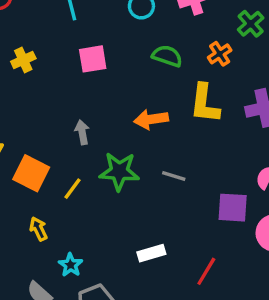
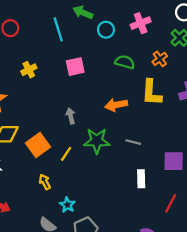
orange square: (31, 173) -> (38, 145), turned 30
white rectangle: (151, 253) -> (141, 179), moved, turned -72
red line: (206, 271) -> (171, 203), moved

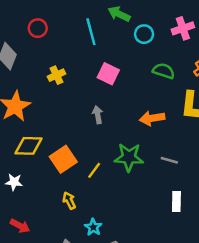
pink square: (75, 67) -> (108, 74), turned 36
gray arrow: (71, 116) -> (98, 115), moved

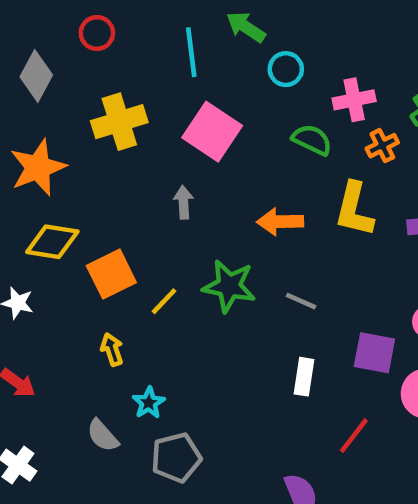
pink cross: (183, 28) -> (354, 100), moved
pink square: (108, 74) -> (212, 132), size x1.4
yellow cross: (57, 75) -> (119, 122), size x1.6

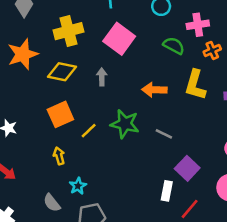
yellow diamond: (52, 242) -> (62, 72), moved
purple square: (374, 353) -> (187, 168), moved, turned 30
white rectangle: (304, 377) -> (167, 191), moved

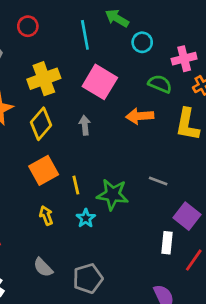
yellow diamond: (62, 72) -> (41, 124), turned -56
orange arrow: (154, 90) -> (140, 116), moved
green star: (125, 124) -> (113, 194), moved
yellow line: (89, 131) -> (76, 185), turned -54
cyan star: (78, 186) -> (86, 218), moved

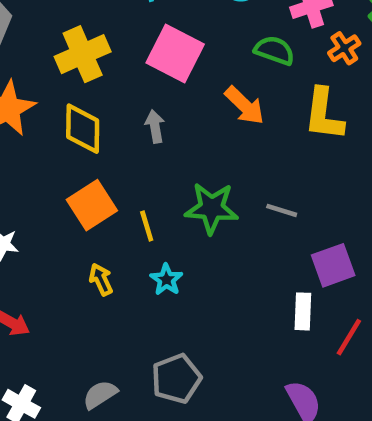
orange arrow: (140, 116) -> (245, 106), turned -128
yellow diamond: (41, 124) -> (83, 129), turned -36
green star: (113, 194) -> (212, 208), moved
purple square: (187, 216) -> (333, 265), turned 36
gray semicircle: (43, 267) -> (100, 395), moved, turned 105

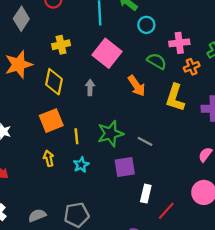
yellow cross: (83, 54) -> (61, 45), size x0.7
green star: (212, 208) -> (110, 134), turned -30
purple square: (333, 265) -> (125, 167), moved

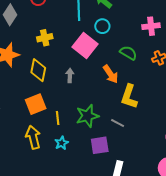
cyan circle: (146, 25) -> (102, 26), moved
pink cross: (179, 43) -> (151, 26), moved
yellow L-shape: (175, 98) -> (129, 97), moved
yellow arrow: (49, 158) -> (33, 137), size x1.6

